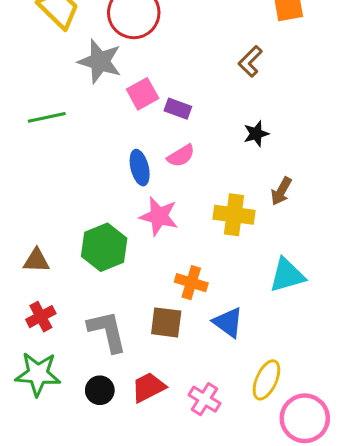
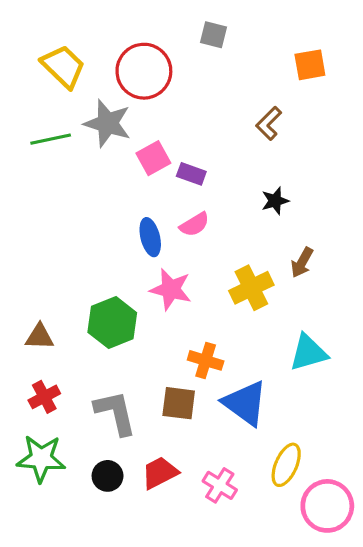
green line: (47, 117) -> (51, 139), moved
yellow cross: (234, 215) -> (251, 288), turned -33
blue triangle: (228, 322) -> (245, 403), size x1.4

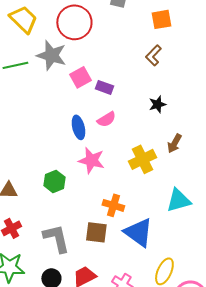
orange square: (310, 65) -> (161, 19), moved
green hexagon: (112, 323) -> (54, 181), size x0.7

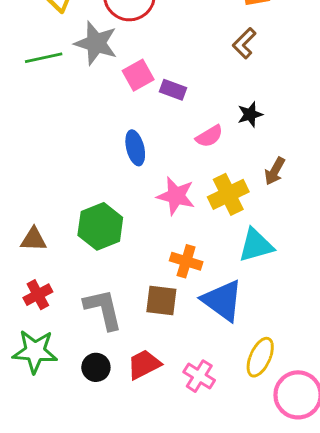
pink semicircle: (106, 119) -> (209, 136), moved
pink star: (91, 160) -> (176, 196), moved
green hexagon: (54, 181) -> (100, 226), size x1.4
cyan triangle: (178, 200) -> (256, 245), moved

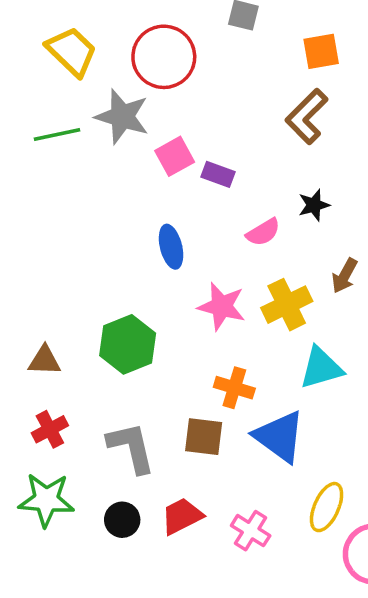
brown L-shape: (244, 43) -> (307, 116), size x1.4

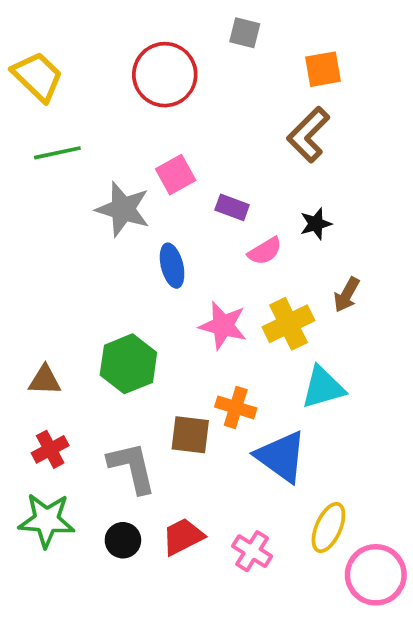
yellow trapezoid: (72, 51) -> (37, 76), moved
gray star: (122, 116) -> (123, 209), moved
purple rectangle: (218, 174) -> (232, 207), moved
brown square: (204, 437) -> (190, 435), moved

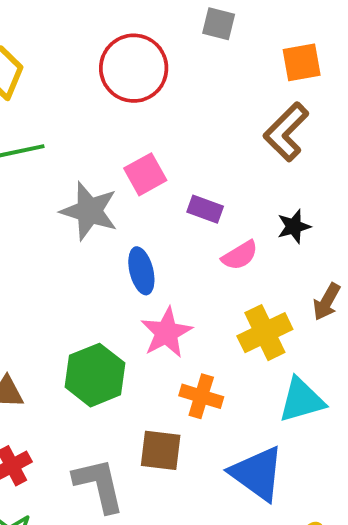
pink star: (223, 326) -> (166, 333), moved, turned 30
orange cross: (236, 407) -> (201, 396), moved

